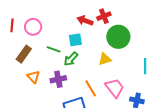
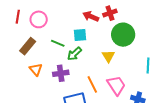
yellow triangle: (105, 59) -> (108, 56), turned -48

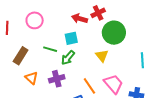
pink circle: (39, 19) -> (35, 20), moved

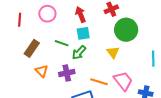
red arrow: (80, 19) -> (80, 14), moved, turned 49
orange line: (89, 86) -> (99, 82), turned -42

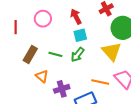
green line: (62, 43) -> (55, 54), moved
yellow triangle: (113, 52) -> (111, 51), size x1.5
purple cross: (67, 73) -> (62, 89), moved

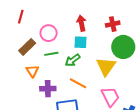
pink circle: (43, 19) -> (49, 33), moved
green line: (55, 54) -> (51, 54), turned -40
orange line: (100, 82) -> (78, 83), moved

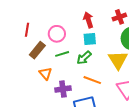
red line: (21, 17) -> (27, 30), moved

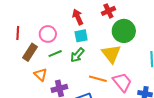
orange line: (92, 80) -> (98, 79), moved

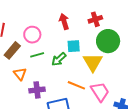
cyan square: (81, 36) -> (74, 46), moved

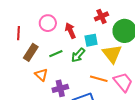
red cross: (95, 19) -> (101, 16), moved
red arrow: (64, 21) -> (70, 31), moved
pink circle: (32, 35) -> (48, 23), moved

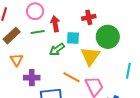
green line: (56, 54) -> (38, 32), moved

